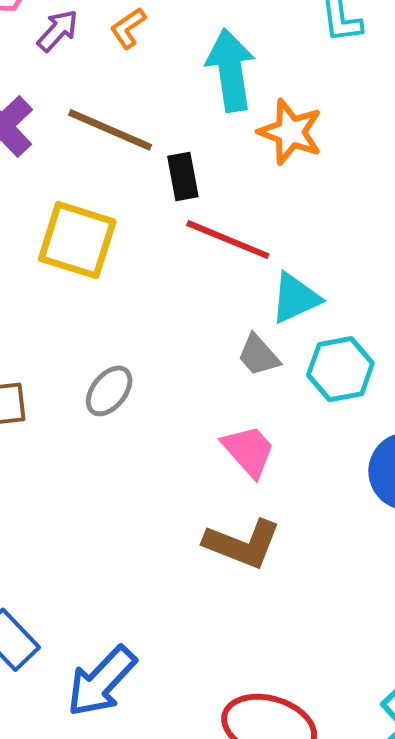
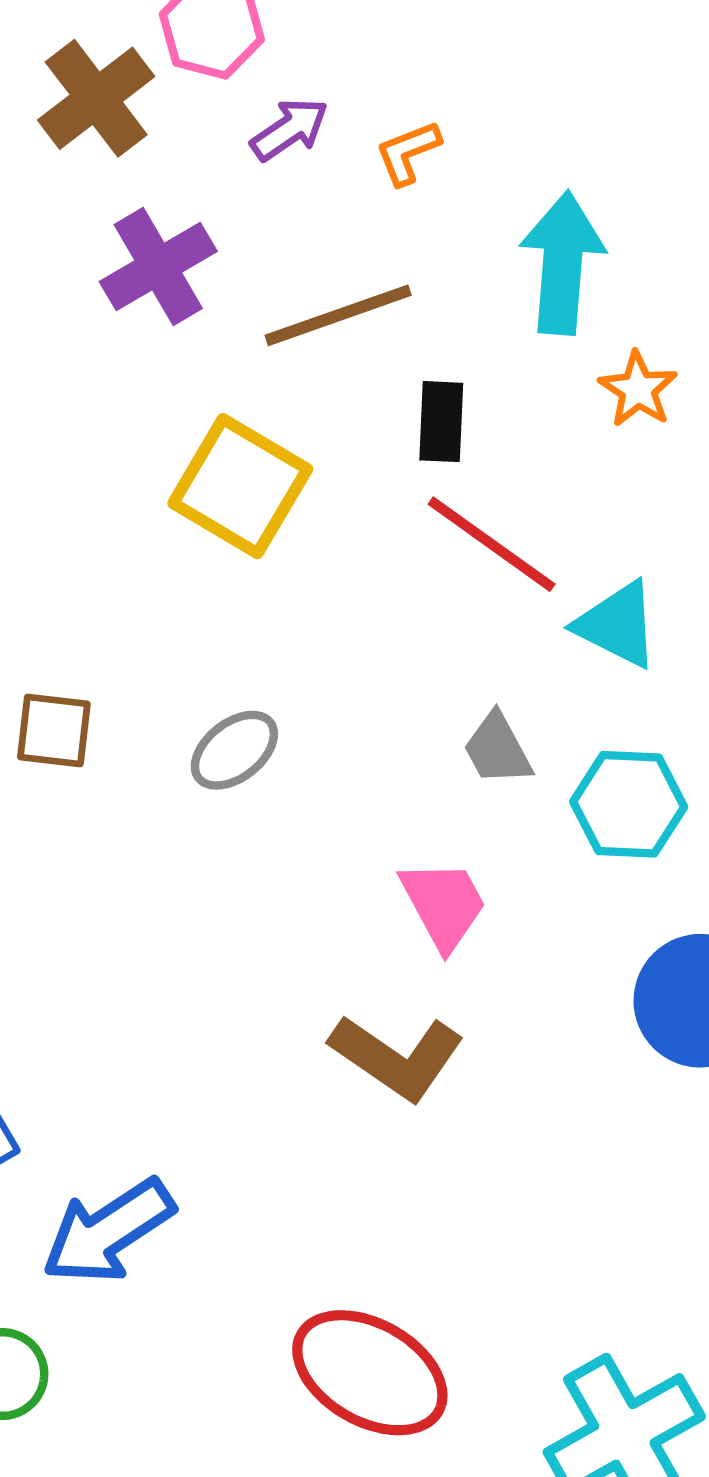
brown line: (110, 130) -> (338, 315), turned -56
orange star: (290, 132) -> (638, 389), size x0.7
cyan triangle: (295, 298) -> (617, 625), moved, turned 38

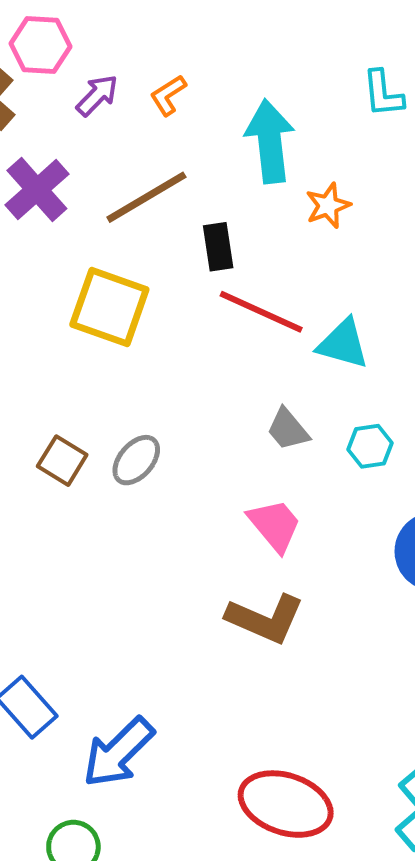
orange star: (638, 389) -> (328, 206), turned 30
brown square: (54, 731) -> (62, 461), moved, turned 36
cyan hexagon: (629, 804) -> (370, 446), size x0.7

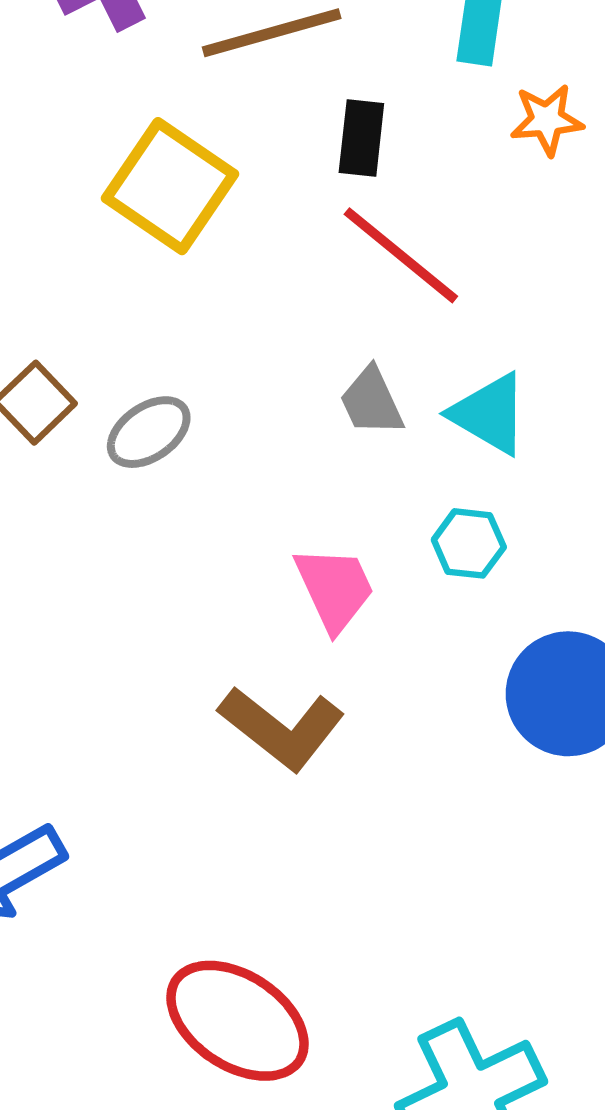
cyan triangle: (343, 344) -> (489, 414), moved
gray trapezoid: (288, 429) -> (371, 401), moved
cyan hexagon: (370, 446) -> (469, 543), moved

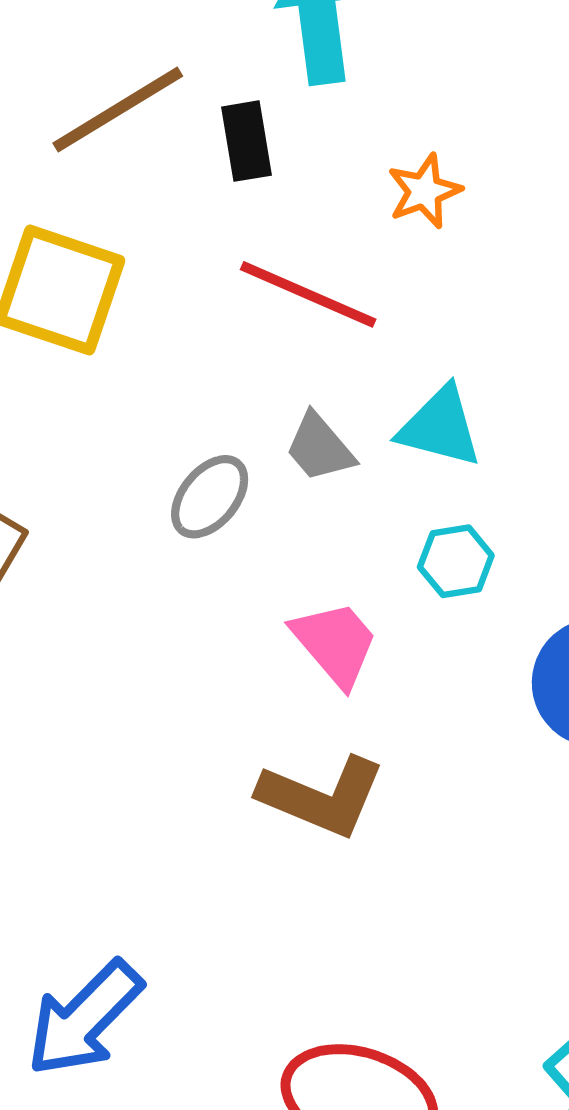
orange star: (547, 120) -> (424, 191), moved
black rectangle: (361, 138) -> (247, 141), moved
gray ellipse: (149, 432) -> (210, 497), moved

